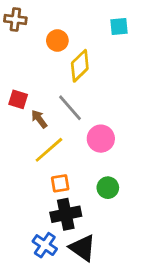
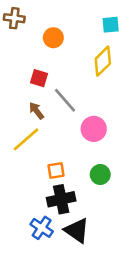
yellow diamond: (80, 66) -> (103, 61), moved
red square: (18, 99) -> (39, 78), moved
yellow line: (49, 150) -> (26, 139), moved

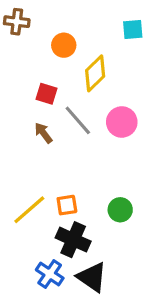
yellow diamond: (103, 61) -> (95, 73), moved
pink circle: (94, 129) -> (122, 122), moved
yellow line: (26, 139) -> (29, 210), moved
black cross: (61, 199) -> (73, 240), turned 36

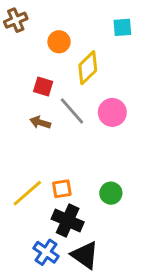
brown cross: (17, 22) -> (16, 20), turned -30
brown arrow: (43, 133) -> (40, 122), turned -36

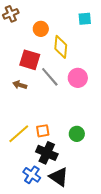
yellow diamond: (88, 68) -> (61, 47), turned -40
red square: (43, 86) -> (30, 60), size x1.5
brown arrow: (40, 122) -> (20, 85), moved

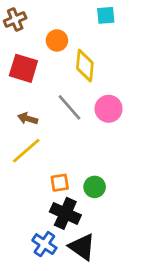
cyan square: (85, 19) -> (106, 15), moved
red square: (30, 60) -> (23, 68), moved
yellow line: (19, 134) -> (26, 151), moved
green circle: (77, 134) -> (95, 187), moved

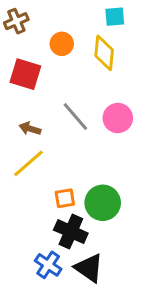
yellow diamond: (85, 66) -> (104, 53), moved
green circle: (95, 187) -> (103, 203), size x1.5

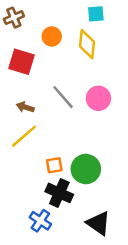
black triangle: (89, 268) -> (98, 223), moved

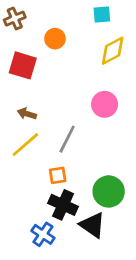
yellow diamond: (87, 44) -> (113, 51), moved, turned 56
gray line: (63, 97) -> (67, 139), moved, turned 68
green circle: (86, 169) -> (109, 191), moved
black triangle: (98, 223) -> (93, 225), moved

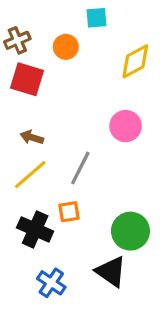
cyan square: (102, 15) -> (97, 18), moved
brown cross: (15, 19) -> (17, 40), moved
black cross: (63, 205) -> (35, 229), moved

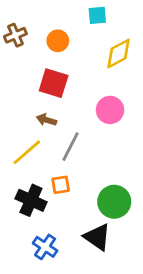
cyan square: (97, 18) -> (97, 15), moved
red square: (27, 79) -> (54, 83), moved
brown arrow: (32, 137) -> (46, 120), moved

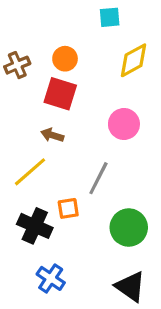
brown cross: (15, 35) -> (17, 65), moved
orange circle: (58, 41) -> (65, 59), moved
gray line: (70, 147) -> (98, 178), moved
black triangle: (97, 237) -> (130, 286), moved

